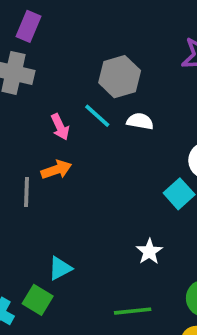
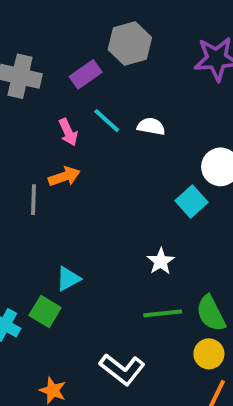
purple rectangle: (28, 26) -> (86, 74), moved, turned 32
gray hexagon: (120, 77) -> (130, 43), moved
green line: (133, 311) -> (163, 313), moved

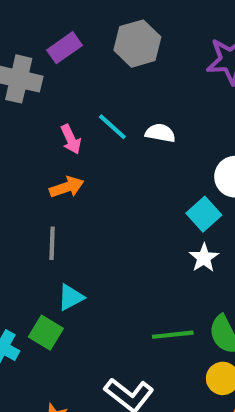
purple rectangle: (86, 74) -> (65, 48), moved
gray line: (33, 200) -> (52, 243), moved
white star: (161, 261) -> (204, 258), moved

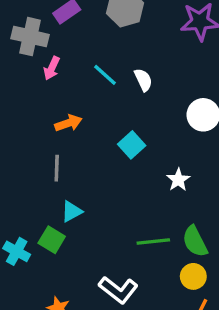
white semicircle: (160, 133) -> (143, 80), turned 55
pink arrow: (71, 139) -> (52, 68), moved, turned 50
cyan square: (204, 214) -> (132, 145), moved

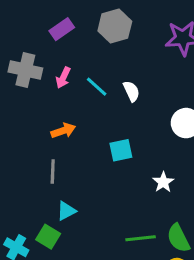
gray cross: (30, 37) -> (25, 70), moved
pink arrow: (52, 68) -> (63, 78), moved
cyan square: (132, 145) -> (121, 150), turned 30

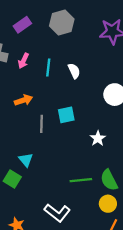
cyan line: (97, 87) -> (48, 68), turned 54
gray line: (53, 172) -> (41, 124), moved
cyan triangle: (66, 211) -> (26, 160), turned -42

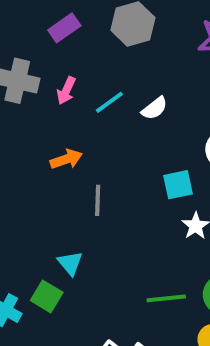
cyan line: (48, 68) -> (109, 102), turned 48
white semicircle: (74, 71) -> (154, 108), turned 77
cyan square: (66, 115) -> (178, 185), moved

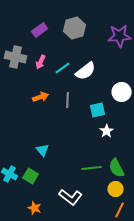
white semicircle: (154, 108) -> (86, 71), size x1.5
gray line: (98, 200) -> (68, 100), moved
green square: (47, 296) -> (31, 176), moved

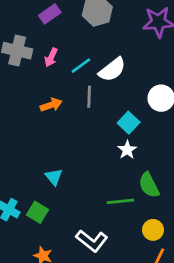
gray line: (68, 100) -> (89, 97), moved
cyan square: (98, 110) -> (129, 123), turned -35
white star: (107, 131) -> (127, 150), moved
green semicircle: (117, 168) -> (149, 185), moved

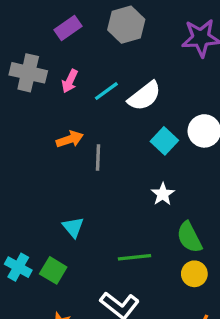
gray line: (89, 97) -> (98, 158), moved
cyan square: (129, 123) -> (164, 141), moved
green line: (120, 201) -> (135, 257), moved
yellow circle: (153, 230) -> (194, 274), moved

